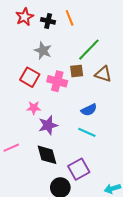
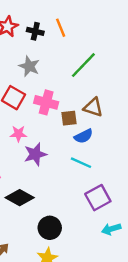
brown square: (77, 71) -> (69, 118), moved
brown triangle: (103, 74) -> (93, 107), moved
black diamond: (47, 155) -> (20, 198), moved, turned -45
purple square: (79, 169) -> (98, 198), moved

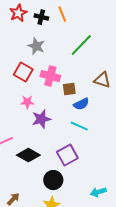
brown triangle: (93, 107) -> (102, 80), moved
purple square: (98, 198) -> (67, 155), moved
cyan arrow: (111, 229) -> (98, 192), moved

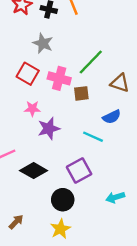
green line: (81, 45) -> (91, 62), moved
blue semicircle: (81, 104) -> (112, 117), moved
cyan arrow: (98, 192) -> (115, 197), moved

